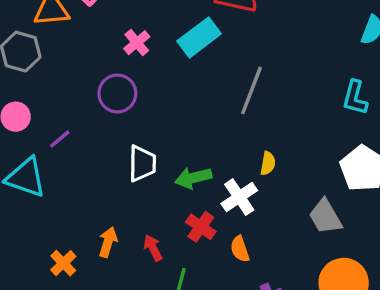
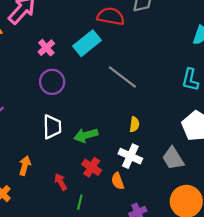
gray line: (252, 90) -> (122, 77), turned -72
purple circle: (117, 93) -> (52, 82), moved
white cross: (239, 197) -> (130, 156), moved, turned -30
orange arrow: (108, 242) -> (25, 166), moved

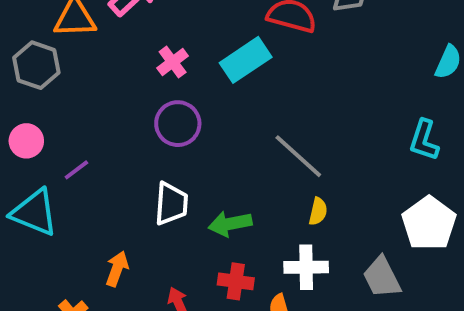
gray line: (122, 77) -> (298, 156), moved
white cross: (130, 156) -> (306, 267), turned -30
red cross: (92, 167) -> (236, 281), turned -30

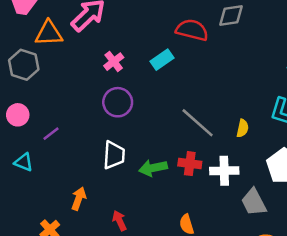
cyan rectangle: (246, 60) -> (162, 60), size x0.7
yellow semicircle: (318, 211) -> (243, 128), moved
cyan triangle: (34, 213) -> (24, 162), size x0.6
white cross: (306, 267) -> (224, 171), moved
red cross: (236, 281) -> (190, 164), moved

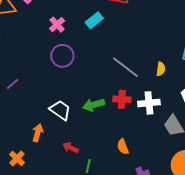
white trapezoid: (114, 155) -> (60, 110), moved, turned -55
red arrow: (119, 221) -> (71, 148), turned -35

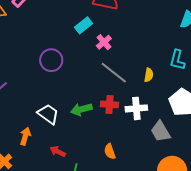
pink cross: (57, 25) -> (104, 42), moved

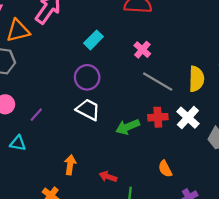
cyan rectangle: (84, 25) -> (93, 40), moved
yellow semicircle: (149, 75) -> (196, 79), size x1.6
white cross: (136, 108) -> (188, 118), turned -35
white trapezoid: (48, 114) -> (88, 110), moved

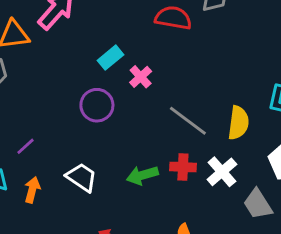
pink cross: (142, 50) -> (141, 77), moved
white trapezoid: (88, 110) -> (82, 177), moved
orange arrow: (70, 165) -> (32, 190), moved

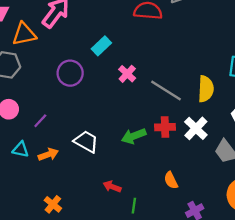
pink cross: (141, 77) -> (127, 74), moved
purple circle: (97, 105) -> (70, 73), moved
orange arrow: (32, 190) -> (48, 154), turned 60

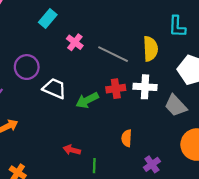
purple circle: (70, 73) -> (27, 67), moved
white cross: (196, 128) -> (145, 87), turned -35
white trapezoid: (86, 142) -> (54, 88), moved
orange semicircle: (171, 180) -> (127, 138), turned 35

